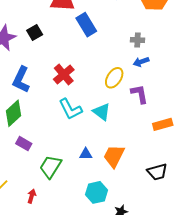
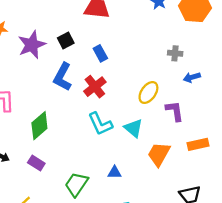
blue rectangle: (86, 25) -> (100, 53), moved, size x0.7
blue arrow: (141, 62) -> (192, 77), moved
blue L-shape: (21, 80) -> (63, 77), moved
purple rectangle: (24, 144) -> (36, 163), moved
orange trapezoid: (114, 156) -> (159, 154), moved

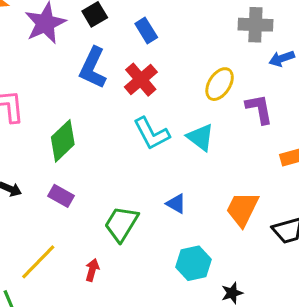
gray cross: (175, 53) -> (255, 25), size x1.5
orange trapezoid: (159, 154) -> (242, 209), moved
blue triangle: (115, 173) -> (176, 204), turned 32

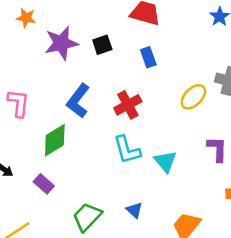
blue rectangle: (146, 31) -> (148, 57), moved
blue L-shape: (93, 68) -> (78, 101), moved
yellow ellipse: (220, 84) -> (193, 97), moved

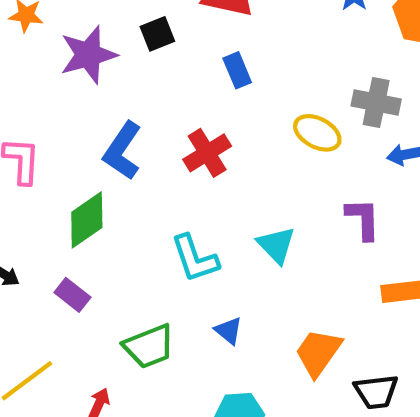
black square: (102, 45) -> (157, 34), moved
yellow ellipse: (193, 97) -> (317, 133), turned 76
cyan L-shape: (127, 150) -> (195, 258), moved
green trapezoid: (87, 217) -> (149, 346), turned -152

